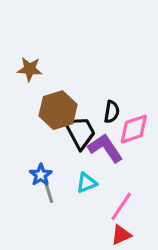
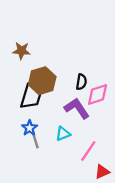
black trapezoid: (80, 132) -> (31, 97), moved, turned 45
red triangle: (121, 235) -> (102, 172), moved

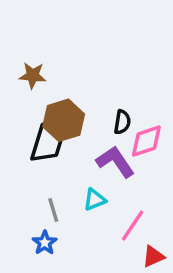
blue star: (30, 128) -> (45, 243), moved

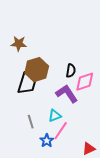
pink line: (133, 225) -> (61, 131), moved
blue star: (45, 243) -> (47, 141), moved

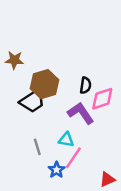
brown star: (19, 44) -> (14, 60), moved
black trapezoid: (27, 84) -> (32, 101), turned 40
cyan triangle: (55, 116) -> (66, 140), turned 32

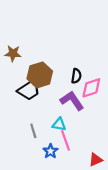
pink line: (73, 158) -> (66, 140), turned -54

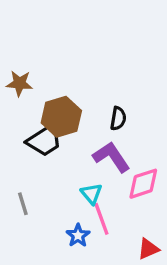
pink diamond: (91, 88) -> (143, 184), moved
cyan triangle: (59, 124) -> (91, 194), turned 40
gray line: (33, 131) -> (23, 204), moved

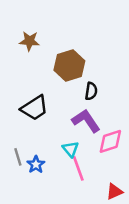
brown star: (20, 83) -> (29, 41), moved
brown hexagon: (61, 117) -> (69, 65), moved
blue star: (78, 236) -> (36, 165), moved

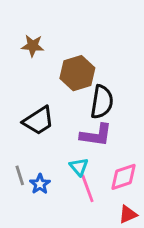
black semicircle: (91, 91) -> (102, 102), size x1.6
purple L-shape: (86, 121) -> (96, 135), turned 132
pink diamond: (110, 141) -> (123, 177), moved

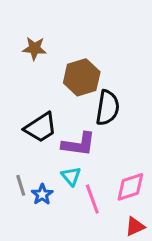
purple L-shape: (96, 135) -> (79, 144), moved
cyan triangle: (79, 167) -> (71, 176), moved

